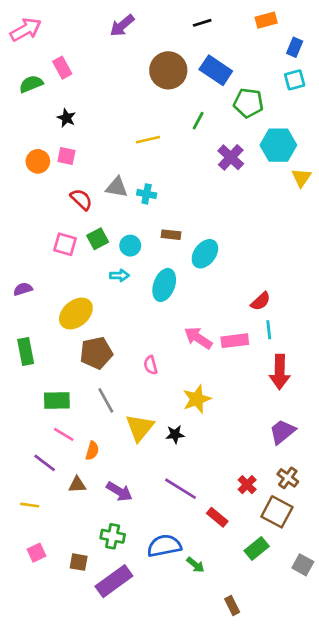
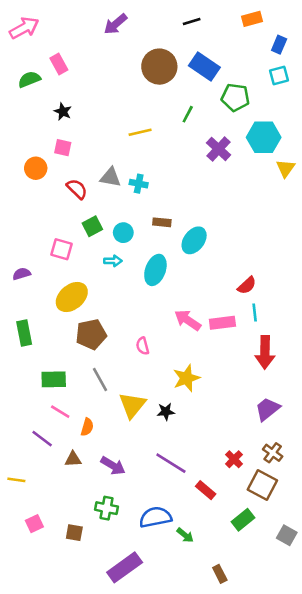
orange circle: (38, 161) -> (36, 168), moved
pink square: (65, 244) -> (61, 249), moved
yellow line: (30, 505) -> (16, 480), moved
purple rectangle: (114, 581) -> (125, 567), moved

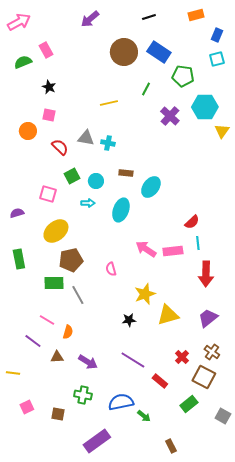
green rectangle: (54, 379) -> (54, 283), moved
yellow triangle: (132, 405) -> (168, 315), moved, turned 35

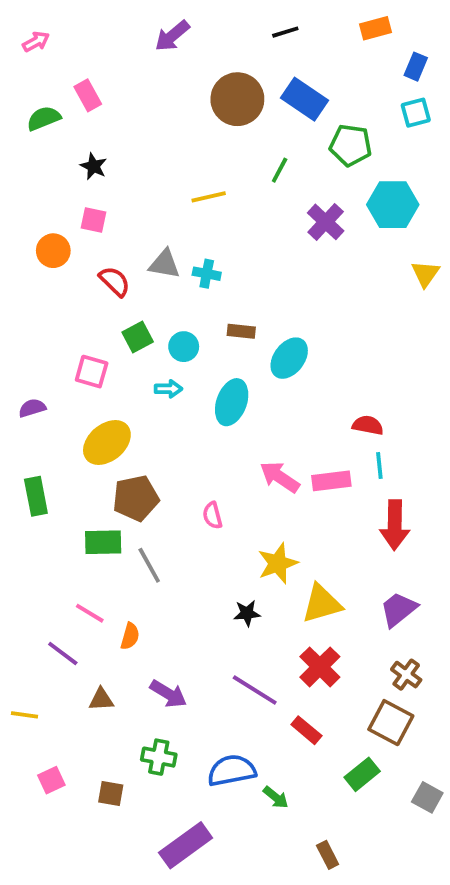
pink arrow: (19, 22) -> (36, 42), size x0.6
yellow triangle: (222, 131) -> (425, 274), moved
red semicircle: (192, 222) -> (368, 425), turned -126
brown triangle: (57, 357) -> (101, 700), moved
red cross: (182, 357) -> (320, 667), moved, size x1.5

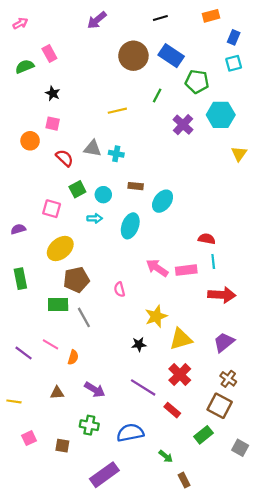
red arrow: (395, 525) -> (222, 295), turned -88
purple line: (63, 653) -> (24, 353), moved
green arrow: (276, 797) -> (166, 456), moved

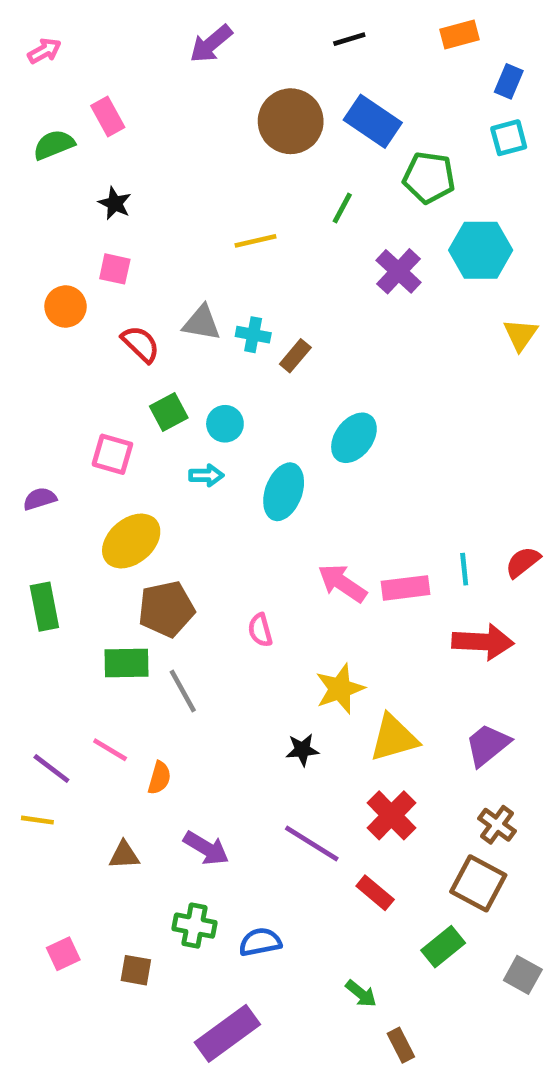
brown rectangle: (136, 186) -> (295, 356), moved, turned -56
red semicircle: (207, 239) -> (523, 562), moved, turned -49
yellow line: (14, 401) -> (37, 820), moved
blue semicircle: (130, 433) -> (260, 942), moved, size x0.7

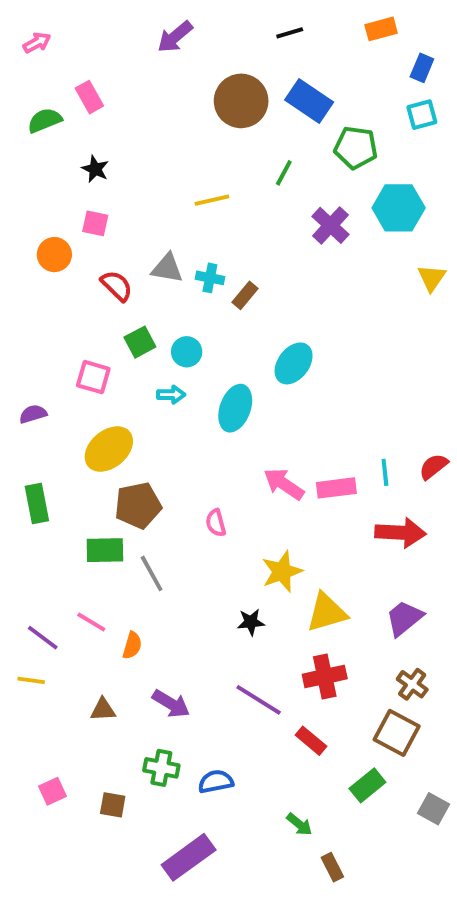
red cross: (391, 815) -> (325, 677), turned 33

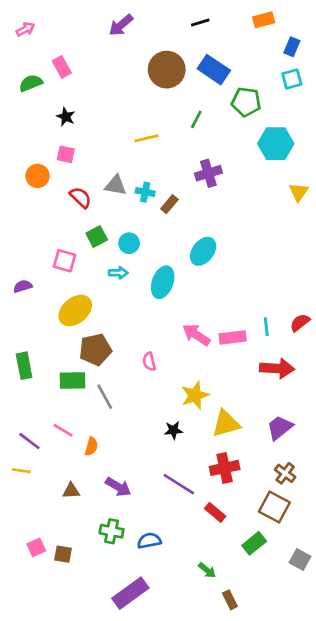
purple cross: (331, 225) -> (208, 173), moved, turned 30
green rectangle: (37, 503) -> (24, 366), moved
brown square: (113, 805) -> (63, 554), moved

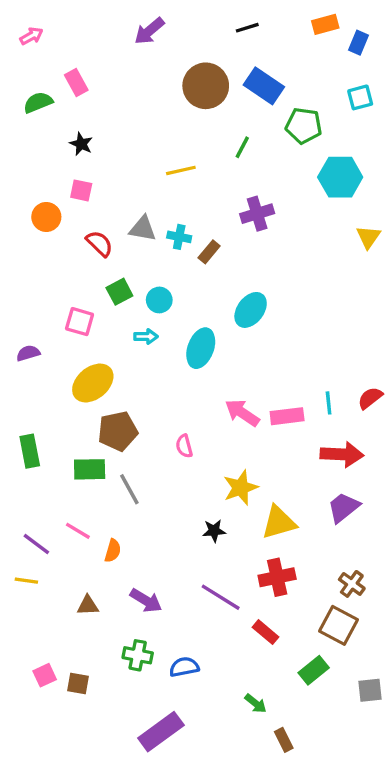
blue rectangle: (292, 47) -> (358, 43), moved
purple trapezoid: (280, 428) -> (344, 508), moved
gray square: (300, 559) -> (370, 690), turned -35

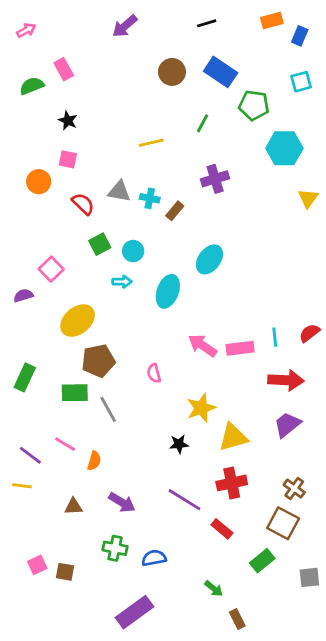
brown circle: (206, 86) -> (172, 72), size x0.7
pink square: (80, 322) -> (51, 269), moved, turned 30
green rectangle: (30, 451) -> (25, 377), turned 36

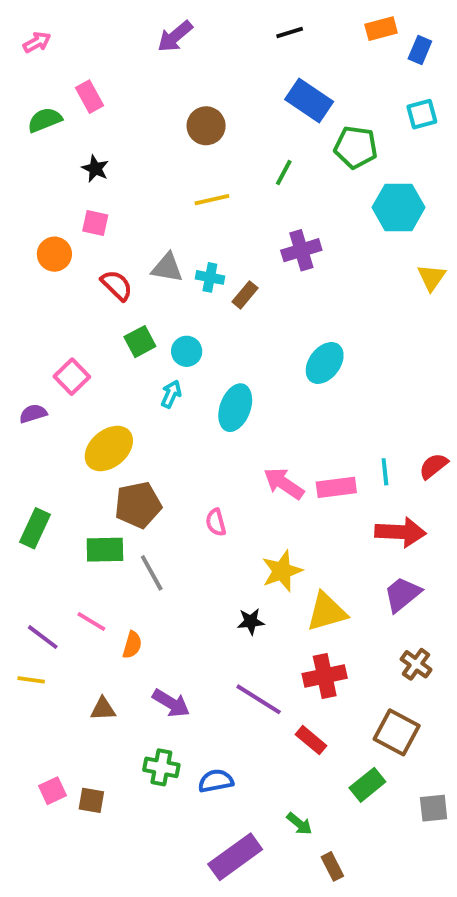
brown circle: (172, 72) -> (206, 126), moved
cyan ellipse: (209, 259) -> (325, 363), moved
cyan arrow: (122, 282) -> (171, 394), turned -66
brown cross: (294, 489) -> (416, 664), moved
purple rectangle: (134, 612) -> (235, 857), moved

